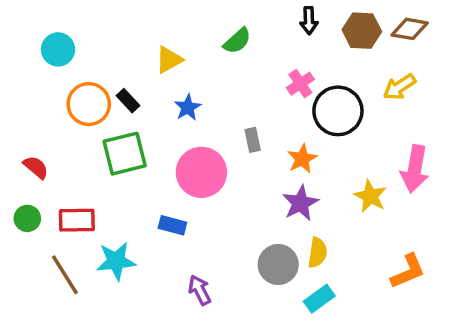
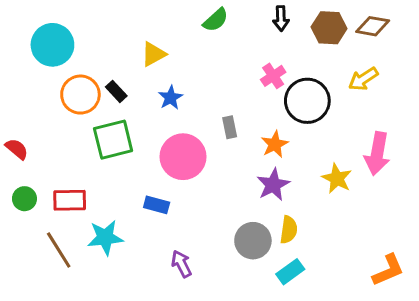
green semicircle: (237, 41) -> (216, 20), moved
cyan circle: (58, 49) -> (52, 45), size x1.4
red semicircle: (36, 167) -> (17, 149), moved
orange L-shape: (408, 271) -> (388, 270), moved

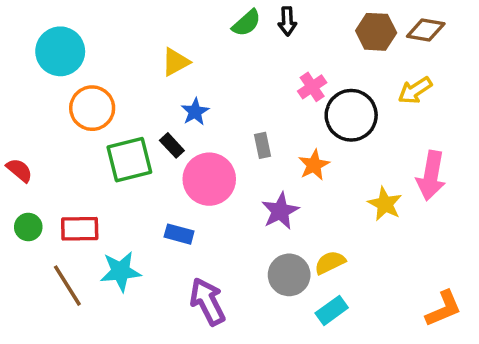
black arrow: (281, 18) -> (287, 21), moved
black rectangle: (116, 91) -> (172, 145), moved
purple star: (273, 185) -> (280, 211), moved
yellow semicircle: (289, 230) -> (330, 262), turned -124
purple arrow: (181, 264) -> (207, 302), size x1.5

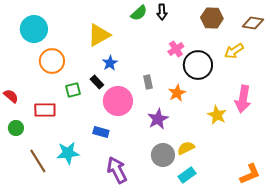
brown diamond: (426, 30) -> (253, 23), moved
yellow triangle: (176, 62) -> (99, 35), size x1.4
green square: (129, 160) -> (73, 90), size x0.6
red rectangle: (80, 229) -> (45, 110), moved

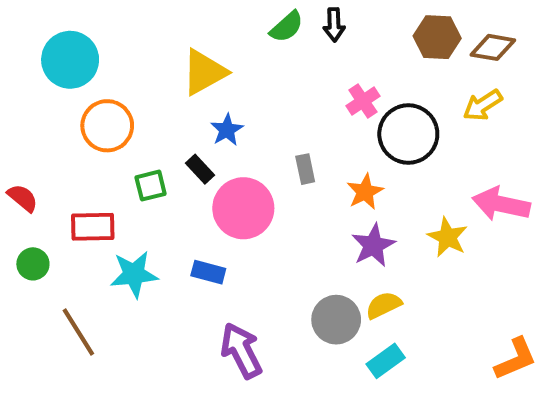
brown diamond: (253, 23) -> (493, 47), moved
pink arrow: (243, 99) -> (501, 204), turned 92
purple star: (158, 119) -> (373, 245), moved
cyan star: (68, 153) -> (134, 274), moved

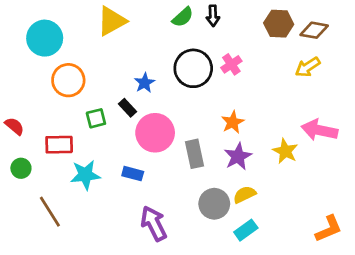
yellow triangle: (204, 72) -> (112, 21), moved
black circle: (408, 134) -> (193, 68), moved
gray rectangle: (305, 169) -> (195, 154), moved, size x1.5

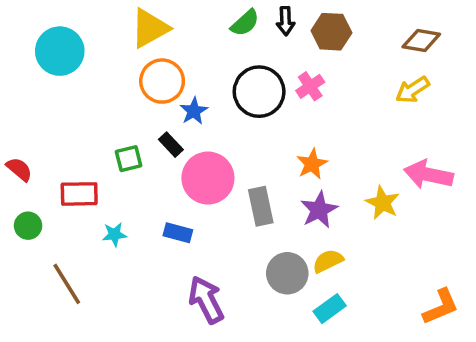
brown hexagon: (279, 24) -> (331, 32), moved
orange circle: (68, 80) -> (162, 81), moved
cyan star: (85, 175) -> (114, 234), size x0.6

